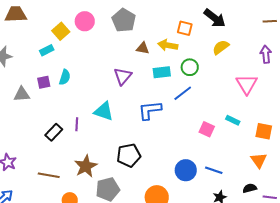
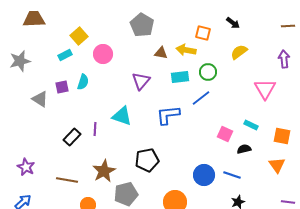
black arrow: (215, 18) -> (233, 23), size x0.6
pink circle: (85, 21) -> (103, 54), moved
gray triangle: (22, 94) -> (40, 99), turned 36
black semicircle: (250, 188) -> (244, 149), moved

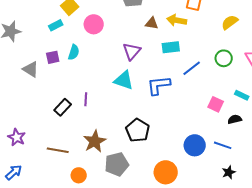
green circle: (208, 72) -> (224, 58), moved
cyan triangle: (122, 116) -> (124, 80), moved
black pentagon: (147, 160) -> (138, 130), turned -30

